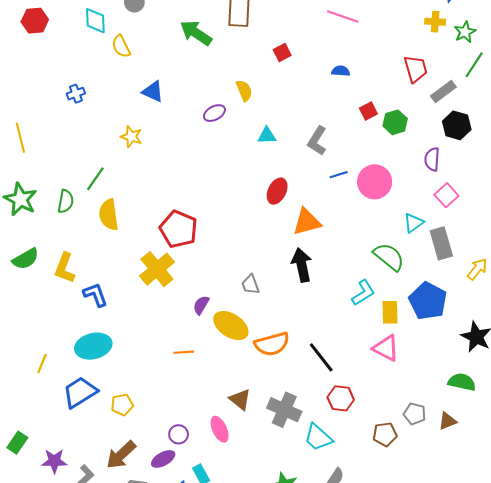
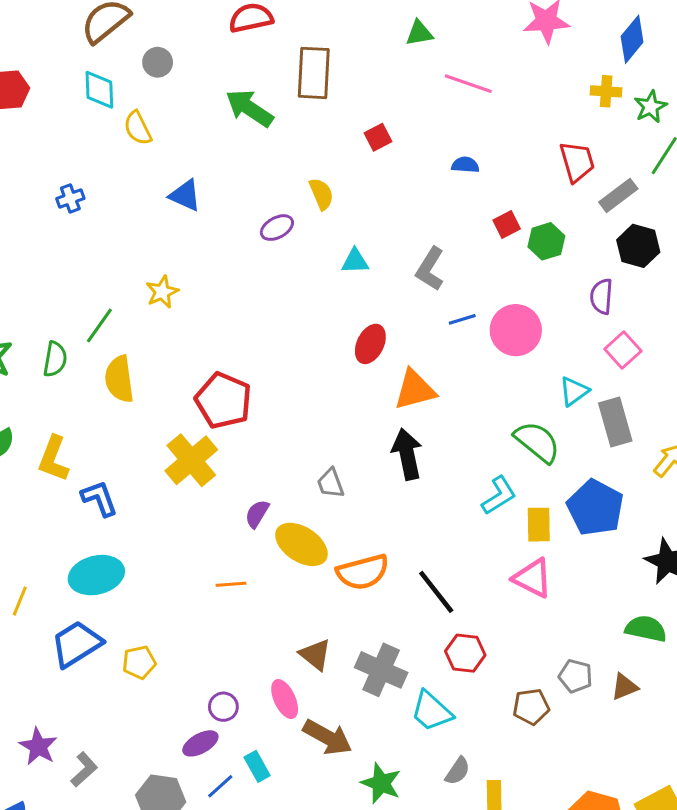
yellow star: (131, 137) -> (162, 292), moved, turned 30
brown arrow: (121, 455) -> (327, 737), moved, turned -108
purple star: (54, 461) -> (38, 747), turned 30

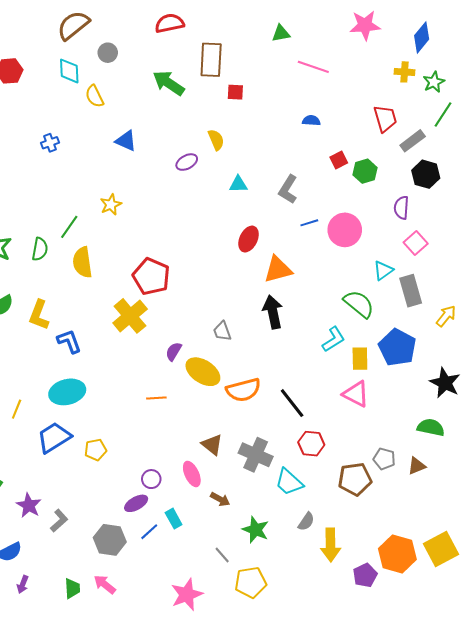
red square: (378, 137) -> (235, 92), moved, turned 30
brown pentagon: (531, 707) -> (355, 479), size x1.4
brown arrow: (327, 737) -> (220, 499), size x0.6

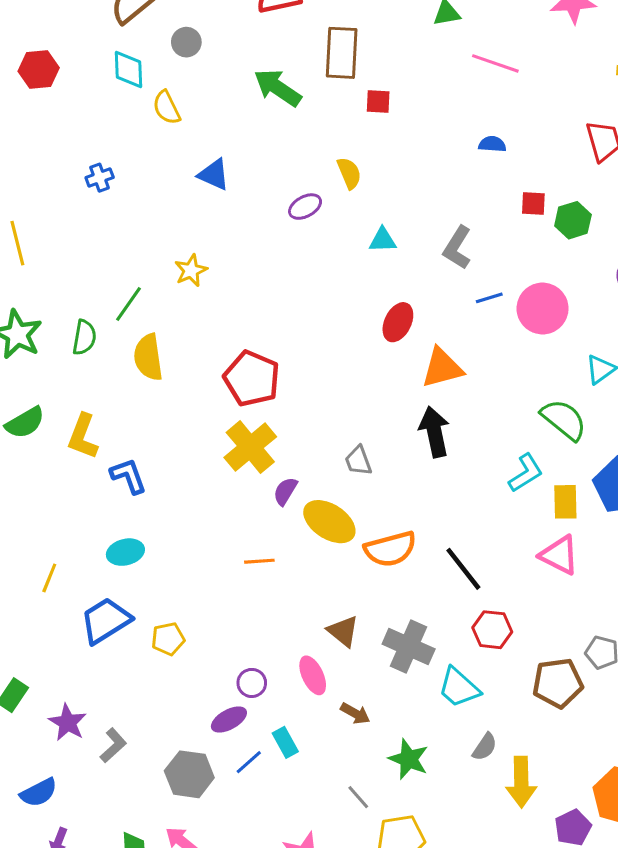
red square: (339, 160) -> (533, 203), turned 30
yellow cross: (130, 316) -> (250, 447), moved
cyan ellipse: (67, 392) -> (125, 552), size x0.7

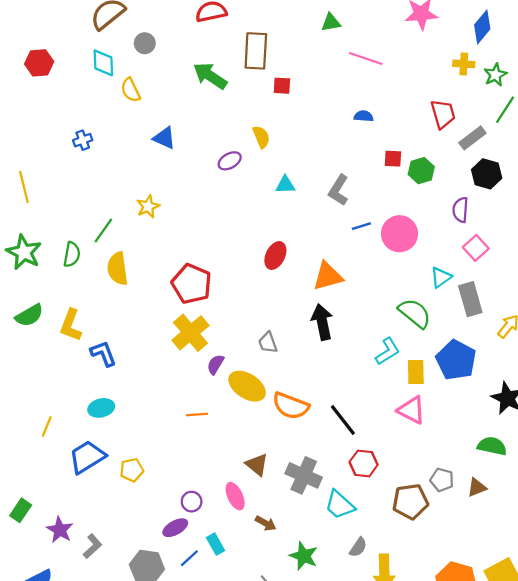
red ellipse: (398, 322) -> (275, 256), moved
orange semicircle: (390, 549) -> (291, 406), turned 36

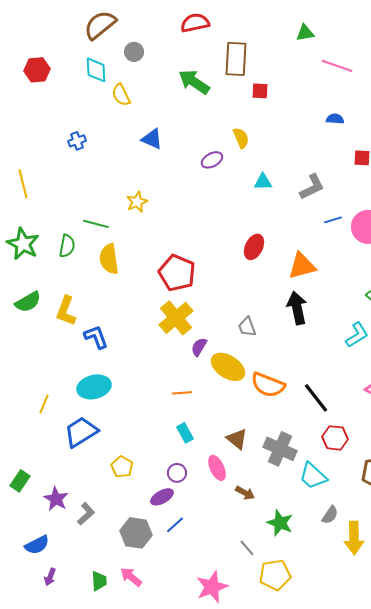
gray L-shape: (339, 190) -> (312, 187), turned -148
green line: (103, 230) -> (96, 224), turned 70
cyan ellipse: (101, 408) -> (94, 387), size x1.4
yellow pentagon: (132, 470) -> (122, 467), moved, turned -30
cyan rectangle: (216, 544) -> (185, 433), moved

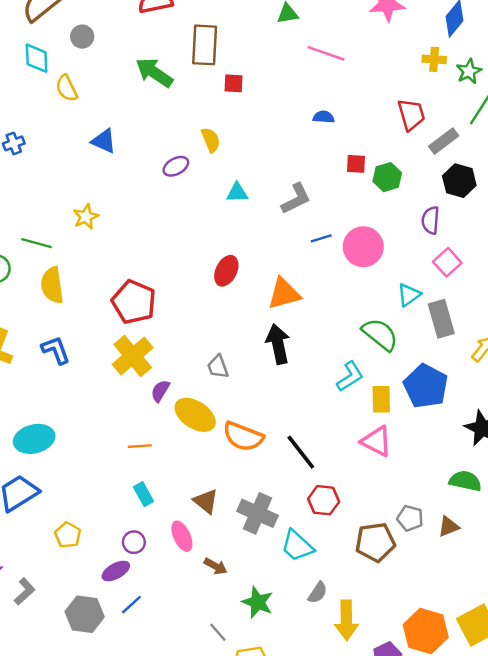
blue L-shape: (96, 337) -> (56, 350), moved

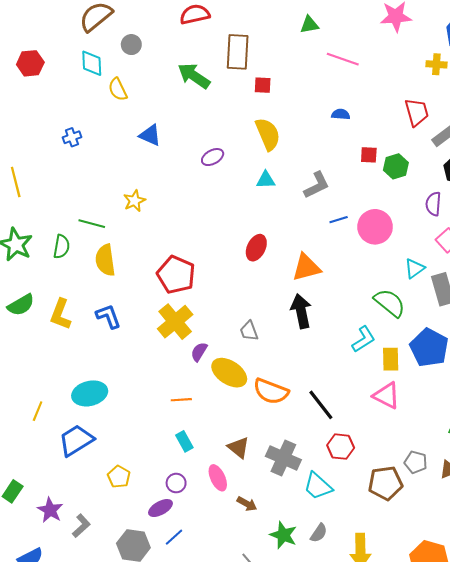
yellow semicircle: (211, 140) -> (268, 134), moved, size x1.5
gray semicircle: (318, 593) -> (319, 533), moved

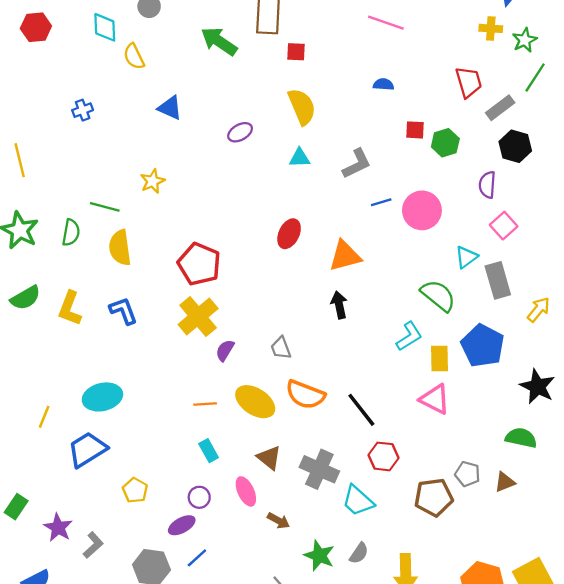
black arrow: (301, 311) -> (339, 305), size x0.7
gray trapezoid: (249, 331) -> (281, 348), moved
yellow ellipse: (229, 373) -> (255, 402), moved

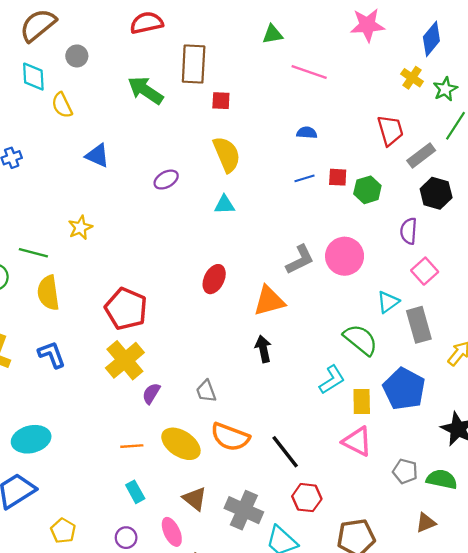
yellow cross: (491, 28) -> (412, 78), turned 30
gray L-shape: (357, 164) -> (300, 260), moved
blue line: (381, 202) -> (305, 178), moved
gray pentagon: (467, 474) -> (405, 471), moved

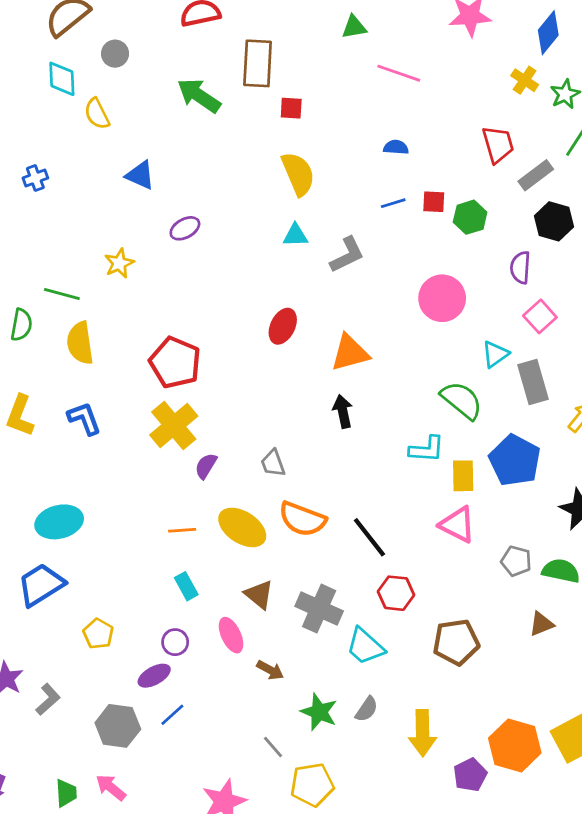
purple ellipse: (166, 180) -> (185, 228), moved
gray L-shape: (300, 260) -> (347, 255), moved
cyan L-shape: (332, 380) -> (427, 449), turned 36

